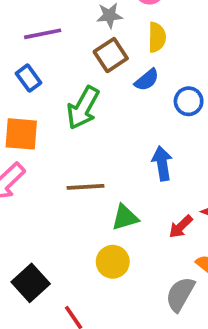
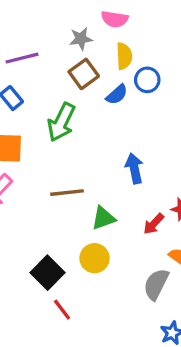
blue circle: (189, 101) -> (147, 80), moved
black square: (31, 283) -> (47, 273), moved

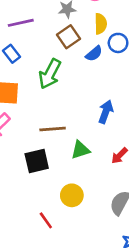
blue arrow: (134, 168) -> (106, 112), turned 30
yellow circle: (95, 258) -> (72, 195), moved
black square: (47, 273) -> (37, 161), moved, turned 30

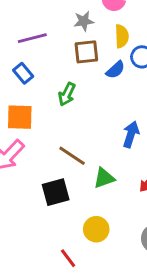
brown square: (69, 37) -> (86, 52), turned 30
green arrow: (50, 74) -> (67, 94), size x0.7
brown line: (53, 129) -> (72, 156), turned 40

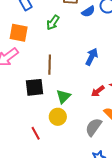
brown line: (72, 156) -> (50, 65), turned 48
green triangle: (104, 178) -> (63, 96), moved, turned -35

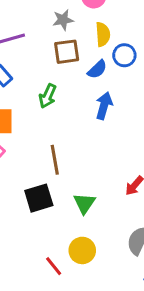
blue arrow: (92, 57) -> (104, 106), moved
yellow circle: (58, 117) -> (82, 250), moved

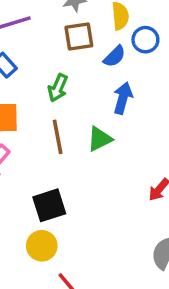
brown line: (55, 160) -> (58, 137), moved
green triangle: (84, 203) -> (100, 139), moved, turned 30
yellow circle: (82, 250) -> (42, 246), moved

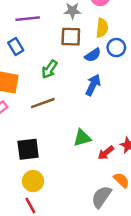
brown line: (58, 137) -> (43, 103), turned 70
green triangle: (100, 139) -> (82, 138), moved
yellow circle: (42, 246) -> (33, 181), moved

